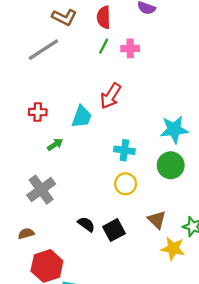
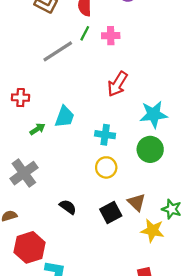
gray line: (43, 50) -> (58, 51), moved
red arrow: (111, 96) -> (117, 84), moved
cyan trapezoid: (82, 117) -> (64, 117), moved
black square: (114, 230) -> (111, 213), moved

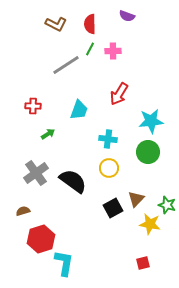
cyan trapezoid: (64, 117) -> (79, 110), moved
brown triangle: (137, 202) -> (136, 199), turned 30
black semicircle: (68, 207) -> (73, 181), moved, size x1.8

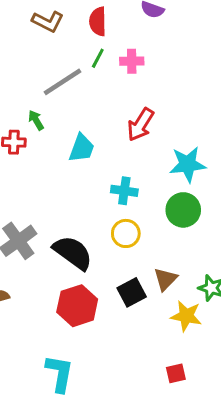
green arrow: (48, 134) -> (36, 120), moved, turned -88
red hexagon: (41, 239) -> (77, 306), moved

